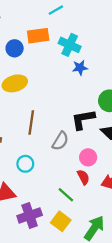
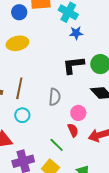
black L-shape: (83, 119) -> (73, 65), moved
brown line: (31, 122) -> (19, 88), moved
gray semicircle: (60, 141) -> (55, 97), turned -30

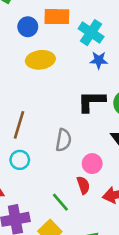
yellow ellipse: (17, 43) -> (40, 60), moved

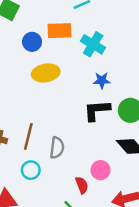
blue star: (99, 60) -> (102, 80), moved
gray semicircle: (64, 140) -> (57, 148), moved
red semicircle: (83, 185) -> (82, 185), moved

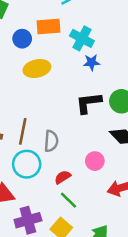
blue star: (102, 80) -> (92, 62), moved
cyan circle: (31, 170) -> (27, 164), size x1.5
red semicircle: (82, 185) -> (63, 177), moved, turned -98

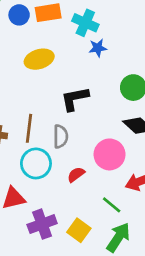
blue circle: (22, 39) -> (19, 15), moved
black L-shape: (89, 103) -> (75, 99), moved
pink circle: (95, 161) -> (110, 154), size x1.5
green line: (69, 200) -> (112, 205), moved

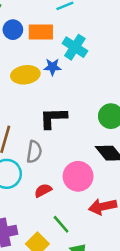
blue star: (98, 48) -> (52, 67), moved
green line: (112, 205) -> (61, 224), moved

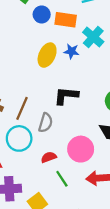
yellow ellipse: (25, 75) -> (47, 55), turned -65
green line: (61, 224) -> (62, 179), moved

